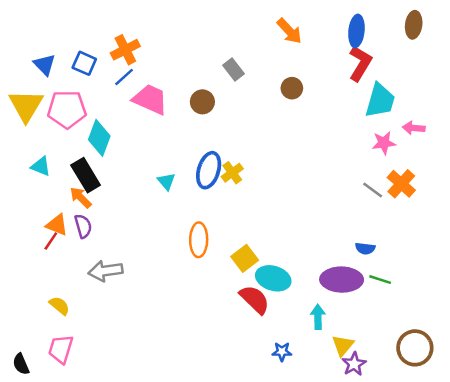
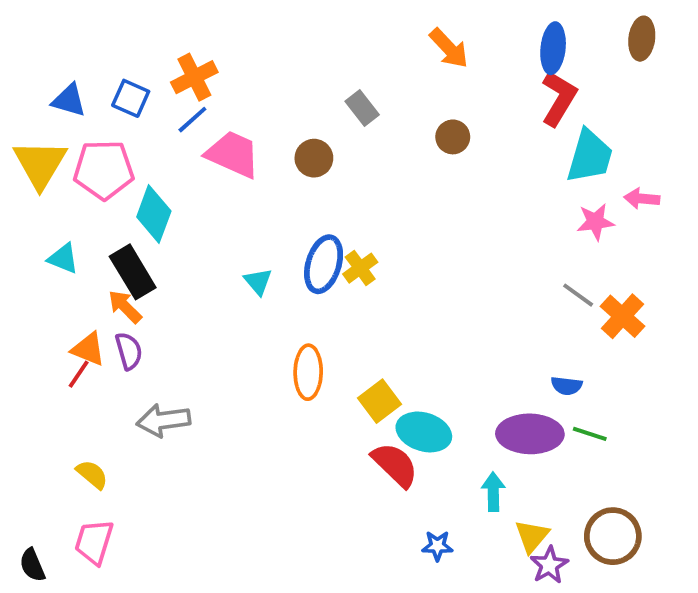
blue triangle: (45, 65) -> (69, 100), turned -30
orange cross: (401, 184) -> (622, 316), moved
brown circle: (415, 348) -> (613, 536), moved

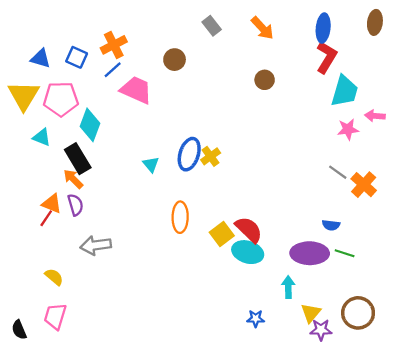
gray rectangle: (362, 108) -> (212, 26), moved
brown circle: (314, 158) -> (175, 60), moved
cyan triangle: (63, 258) -> (42, 137), moved
red semicircle: (395, 465) -> (249, 230), moved
purple star: (549, 565) -> (321, 330), turned 30

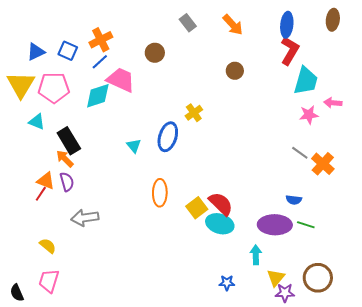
blue triangle: (41, 58) -> (36, 52), turned -42
cyan diamond: (90, 125) -> (98, 96), moved, turned 52
yellow cross: (211, 156) -> (194, 113), moved

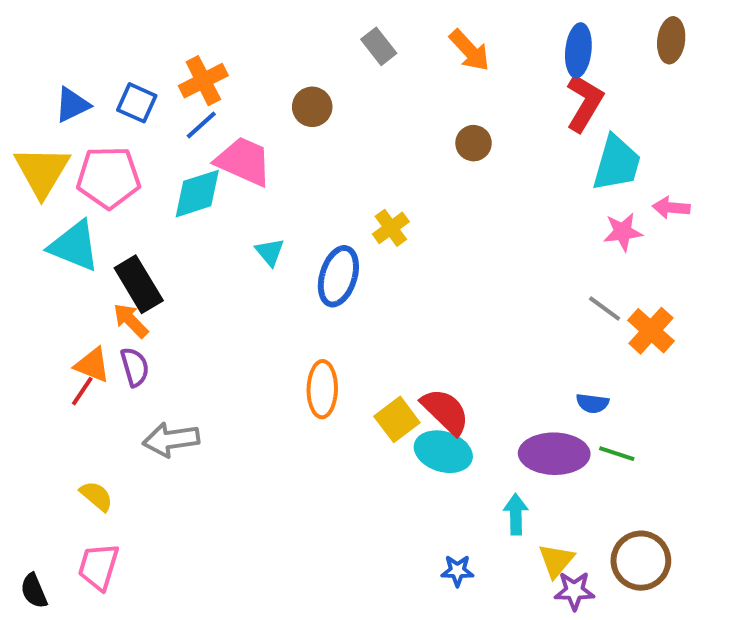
cyan triangle: (37, 122) -> (74, 246), size x1.6
cyan triangle: (134, 146) -> (270, 252), moved

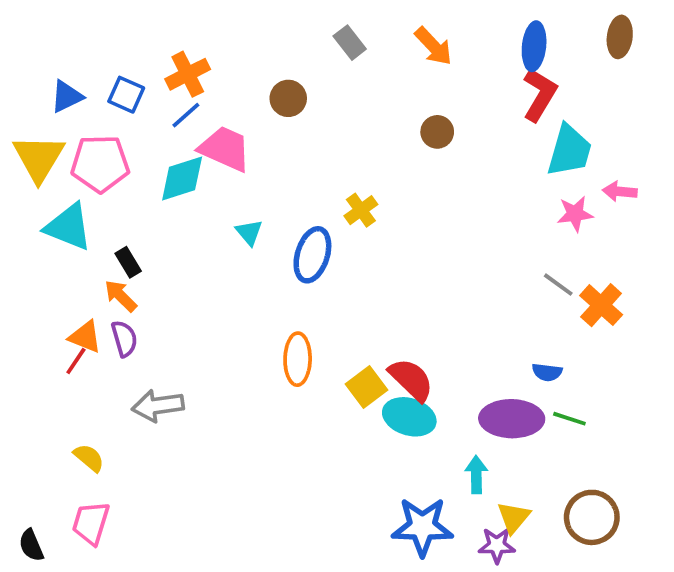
black rectangle: (139, 284) -> (128, 262), size x0.6
blue star: (457, 571) -> (422, 527), size x2.0
purple star: (574, 591) -> (497, 545), moved

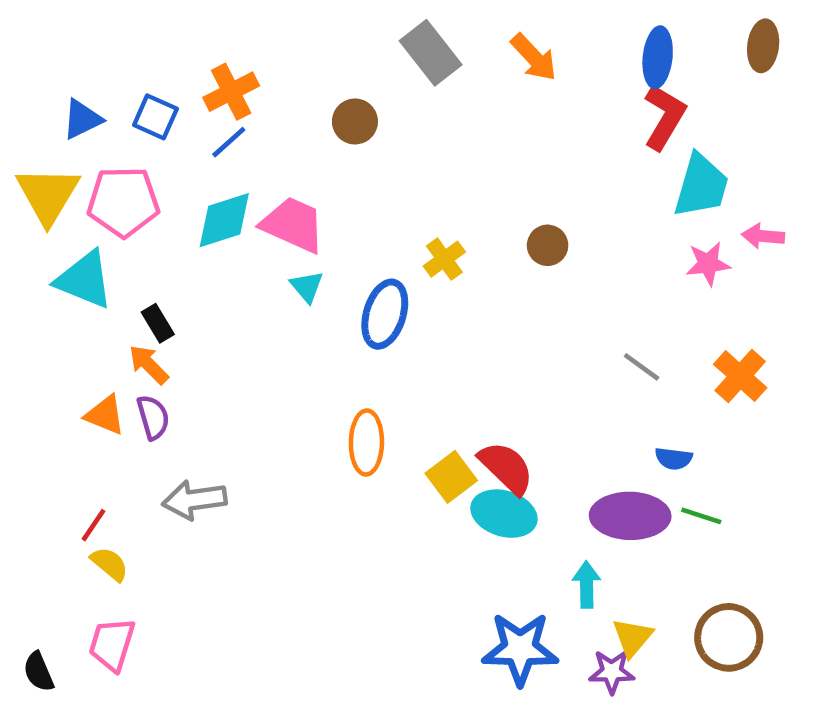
gray rectangle: (350, 43) -> (431, 53), size x1.5
brown circle: (437, 132) -> (548, 245), moved
pink trapezoid: (225, 149) -> (293, 225), moved
gray line: (558, 285) -> (642, 367), moved
red line: (76, 361) -> (94, 525), moved

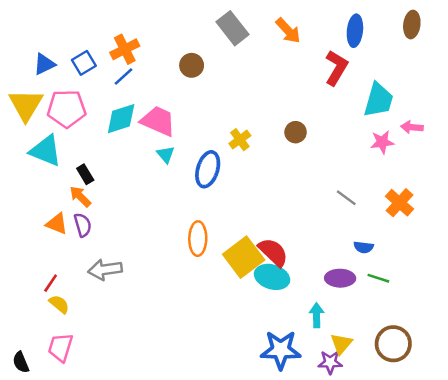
blue square: (155, 117) -> (84, 63), turned 35
red L-shape: (664, 117) -> (336, 68), moved
yellow square: (451, 477) -> (244, 257), size x1.5
purple ellipse: (630, 516) -> (340, 278), size x0.7

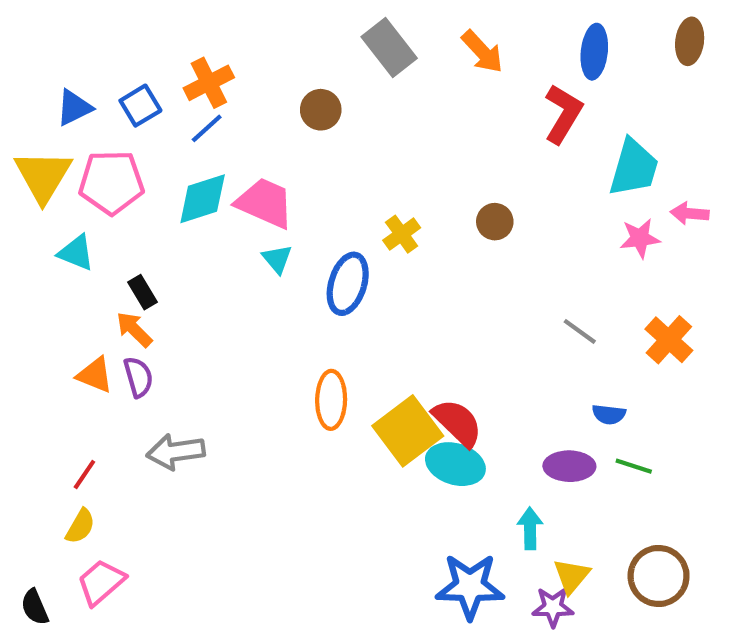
cyan triangle: (46, 151) -> (76, 253), size x0.7
yellow semicircle: (59, 304) -> (80, 526), moved, turned 80
pink trapezoid: (60, 347) -> (101, 582), turned 32

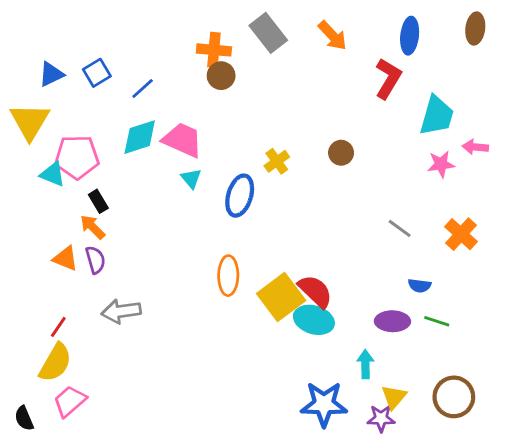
orange cross: (209, 83) -> (214, 50), moved, turned 32
pink pentagon: (111, 182) -> (77, 157), moved
yellow semicircle: (80, 526) -> (55, 363), size x1.6

